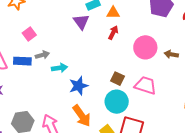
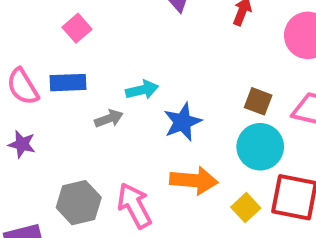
gray arrow: (42, 55) -> (109, 119), moved
orange arrow: (82, 116) -> (194, 180), turned -45

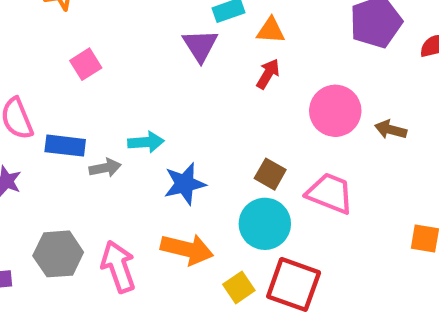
blue rectangle: (68, 83) -> (65, 146), moved

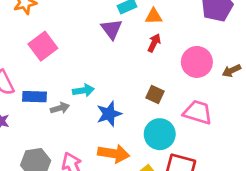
pink square: (86, 64) -> (43, 46), size x1.5
brown arrow: (391, 130) -> (231, 71), turned -36
brown square: (270, 174) -> (155, 94), moved

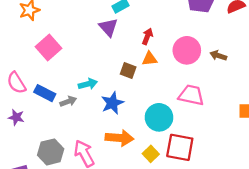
orange triangle: (154, 16) -> (150, 59), moved
brown arrow: (231, 71) -> (218, 56), turned 49
brown square: (155, 94) -> (128, 70), moved
blue rectangle: (34, 97) -> (45, 93), turned 30

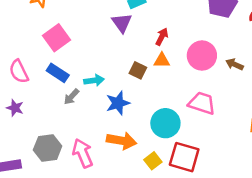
blue rectangle: (45, 93) -> (58, 73), moved
gray arrow: (68, 101) -> (71, 97), turned 147

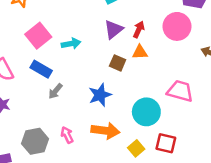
purple triangle: (122, 23) -> (114, 30), moved, turned 30
pink circle: (202, 56) -> (177, 26), moved
cyan arrow: (94, 80) -> (71, 44), moved
pink arrow: (83, 153) -> (67, 135), moved, size x0.6
red square: (184, 157) -> (166, 143), size x0.7

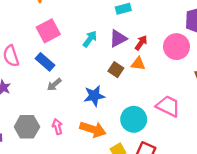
cyan arrow: (71, 44) -> (90, 39), moved, turned -54

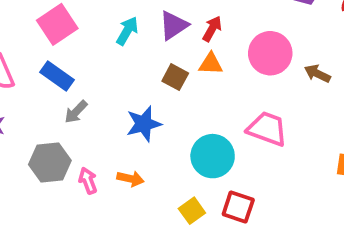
pink circle: (176, 47) -> (270, 53), moved
gray hexagon: (27, 127) -> (50, 162), moved
orange arrow: (93, 129) -> (130, 179), moved, size x0.6

